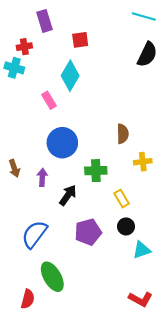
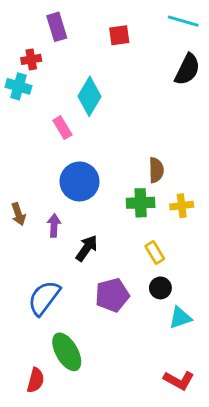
red square: (80, 40) -> (119, 35), moved
green cross: (96, 171) -> (141, 203), moved

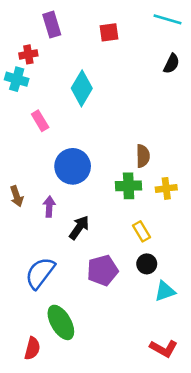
black semicircle: (187, 69) -> (171, 64), size x0.7
pink rectangle: (62, 128) -> (40, 121), moved

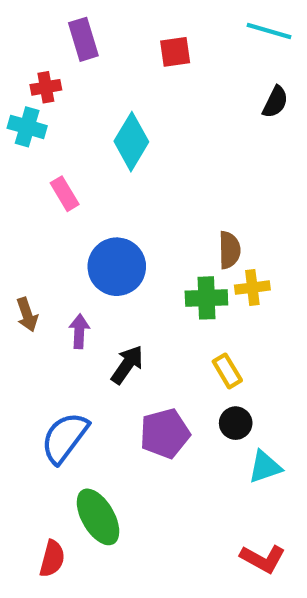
yellow cross: (166, 188) -> (252, 288), moved

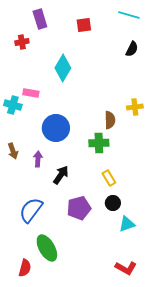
cyan cross: (27, 127) -> (13, 105), moved
pink rectangle: (65, 194) -> (31, 93), turned -49
yellow cross: (252, 288) -> (135, 107), moved

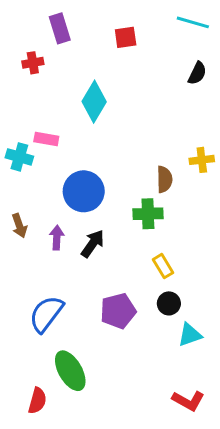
black arrow: (61, 175) -> (93, 244), moved

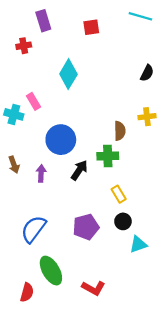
black semicircle: (197, 73) -> (147, 73), moved
pink rectangle: (46, 139) -> (33, 101), turned 49
black arrow: (93, 244) -> (79, 170), moved
red L-shape: (188, 401) -> (94, 288), moved

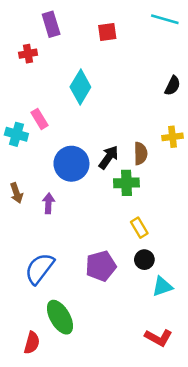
black arrow: (79, 170) -> (109, 157), moved
red L-shape: (94, 288) -> (158, 338), moved

